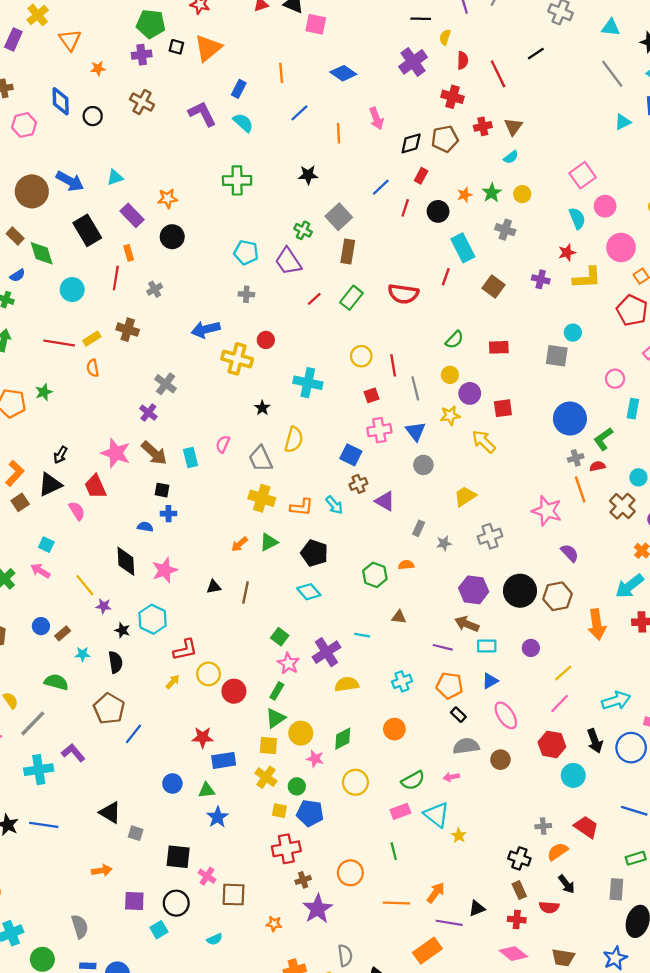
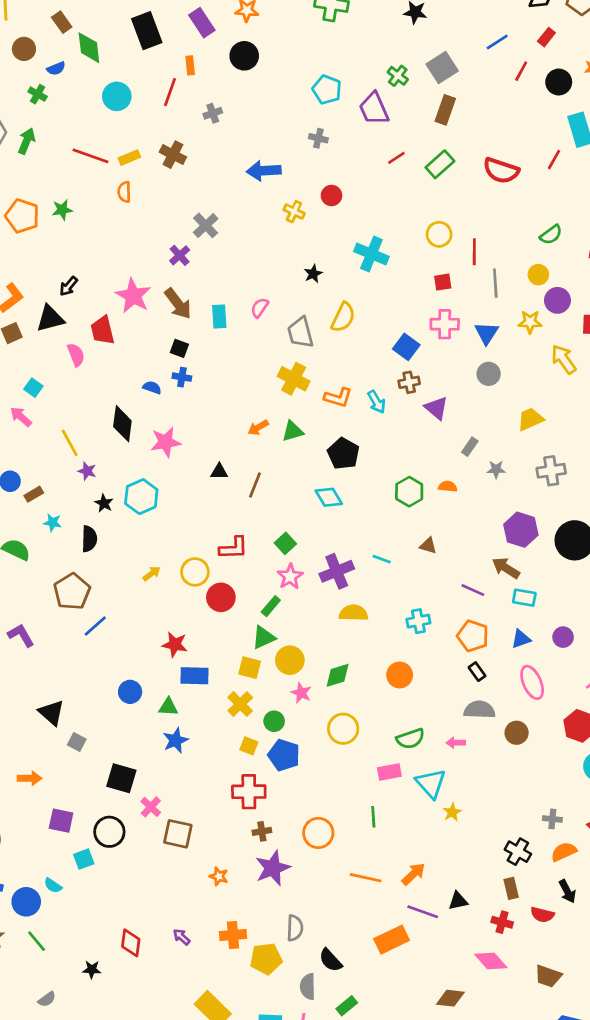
yellow cross: (237, 359) -> (294, 212), size x0.6
purple circle: (531, 648) -> (563, 637), moved
red L-shape: (185, 650) -> (234, 548), moved
cyan semicircle: (215, 939) -> (53, 886), moved, turned 49

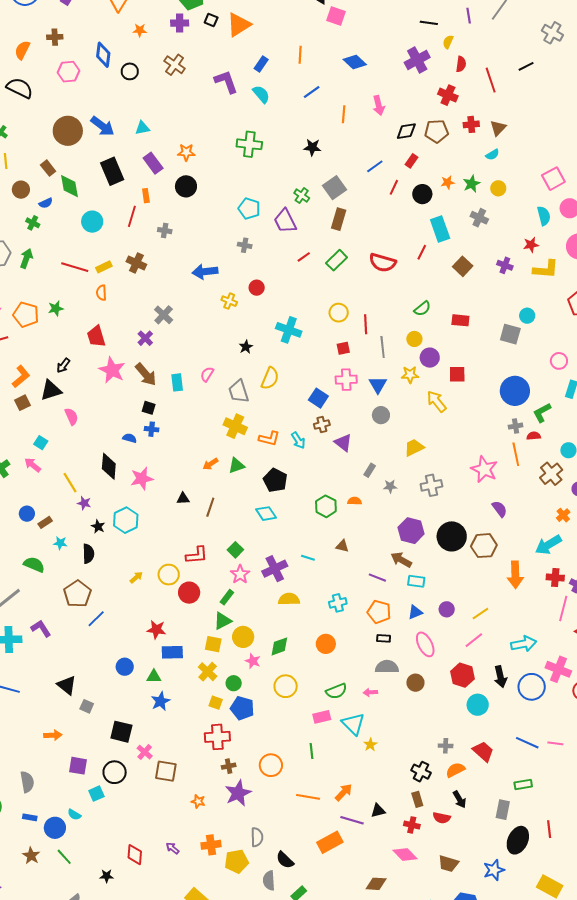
gray cross: (213, 113) -> (165, 231), turned 32
red trapezoid: (102, 330) -> (96, 336), moved
black rectangle: (477, 672) -> (384, 638), turned -48

